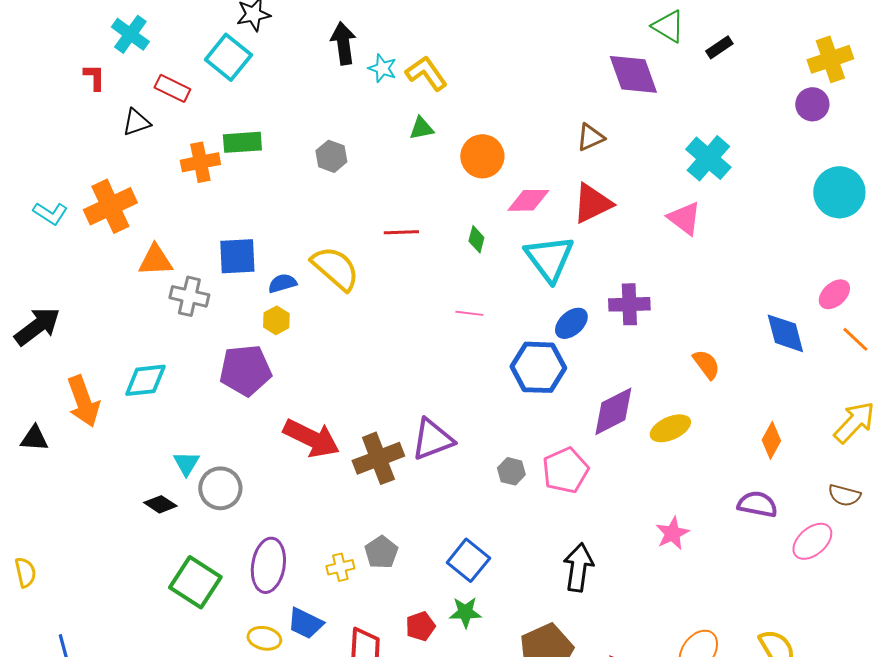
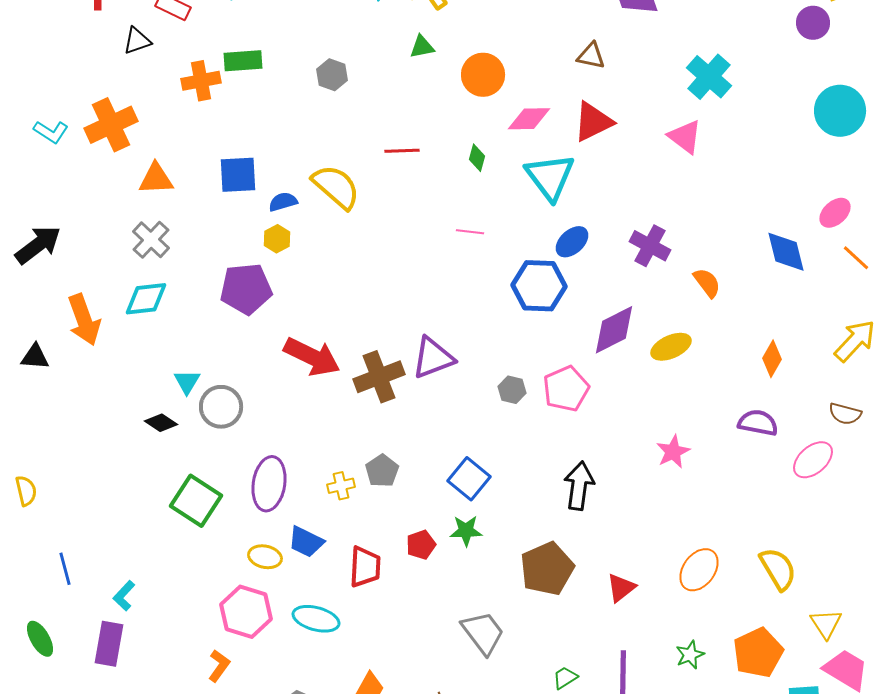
brown triangle: (590, 137) -> (591, 56), turned 36
gray cross: (189, 296) -> (151, 240), moved, turned 30
purple cross: (629, 304) -> (650, 246), moved, turned 30

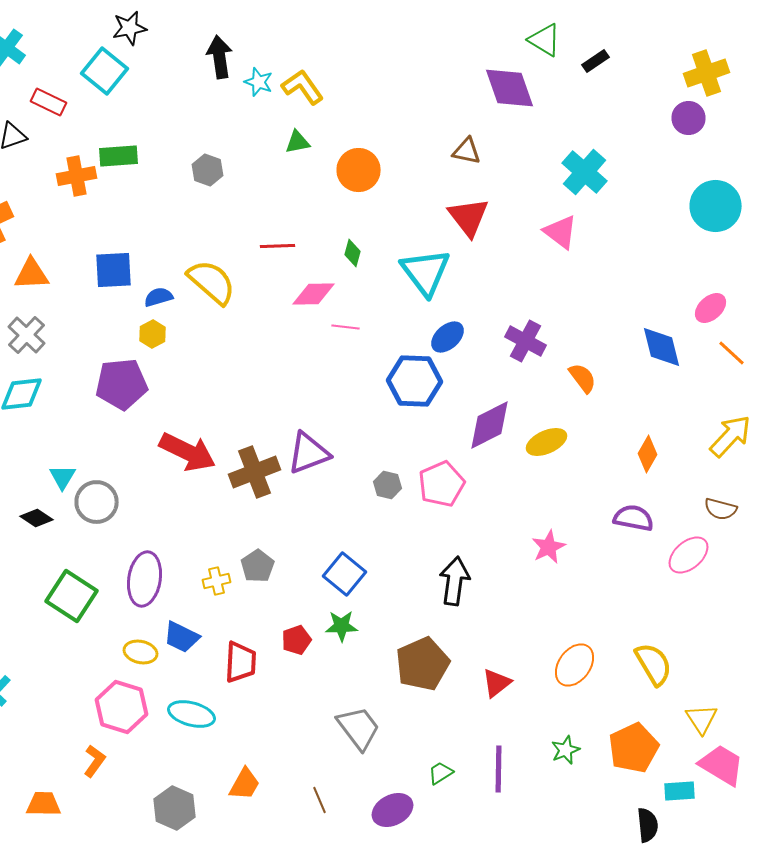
pink diamond: (529, 119) -> (314, 294), moved
red triangle: (593, 122) -> (468, 217), turned -42

